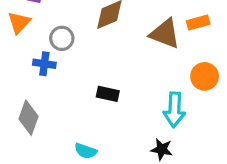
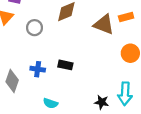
blue cross: (44, 64) -> (38, 69), moved
cyan arrow: (174, 110) -> (125, 94), moved

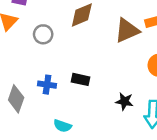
brown triangle: (104, 24) -> (127, 30), turned -45
black star: (102, 102) -> (124, 101), moved

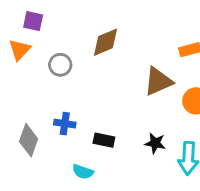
brown triangle: (127, 30) -> (158, 81), moved
black rectangle: (81, 79) -> (104, 140), moved

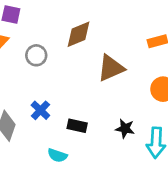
brown triangle: (158, 81) -> (111, 68), moved
blue cross: (65, 124) -> (40, 110), turned 36

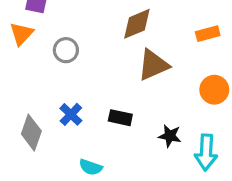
brown diamond: (79, 34) -> (137, 24), moved
black rectangle: (77, 126) -> (120, 118), moved

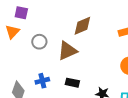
brown triangle: (153, 65) -> (67, 51), moved
blue cross: (71, 114) -> (42, 81), turned 32

